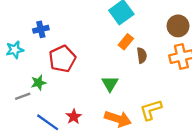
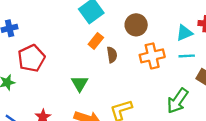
brown circle: (178, 26) -> (136, 25), moved

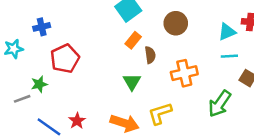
orange cross: (152, 56) -> (184, 73), moved
green triangle: (80, 84) -> (132, 82), moved

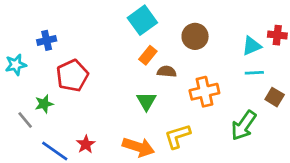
brown semicircle: (150, 55) -> (167, 71), turned -77
gray line: (22, 99) -> (25, 120), turned 70

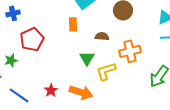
orange rectangle: (148, 55) -> (73, 24), moved, turned -40
yellow L-shape: (177, 136) -> (106, 71), moved
red star: (86, 144) -> (51, 90), moved

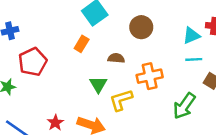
orange rectangle: (73, 24) -> (82, 44), turned 32

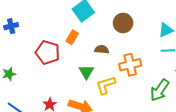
red pentagon: (33, 62) -> (48, 53), moved, turned -30

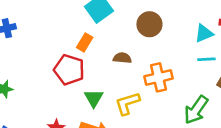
red pentagon: (48, 53) -> (69, 70), moved
green triangle: (86, 72) -> (94, 98), moved

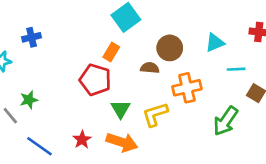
brown circle: (149, 24) -> (170, 48), moved
cyan triangle: (204, 33) -> (215, 43), moved

